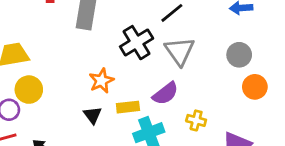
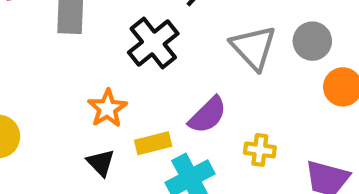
gray triangle: (180, 51) -> (253, 48), moved

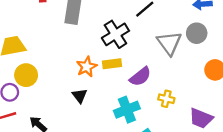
gray circle: (312, 41) -> (197, 33), moved
yellow rectangle: (153, 143) -> (112, 64), moved

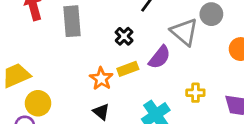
black cross: (115, 34) -> (124, 36), size x0.6
purple semicircle: (140, 77) -> (160, 57), moved

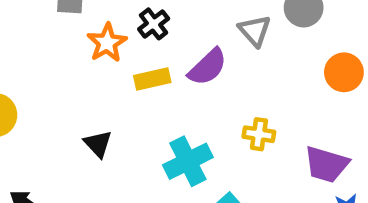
gray triangle: (184, 32) -> (255, 31), size x0.7
orange star: (101, 79) -> (107, 43), moved

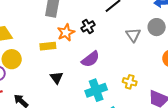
purple semicircle: (208, 67) -> (90, 59), moved
yellow rectangle: (152, 79) -> (48, 46), moved

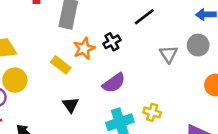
yellow rectangle: (48, 46) -> (61, 65), turned 42
yellow cross: (130, 82) -> (152, 112), moved

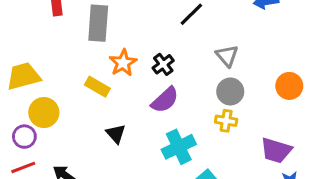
black cross: (112, 42) -> (163, 64), moved
gray circle: (198, 45) -> (230, 91), moved
yellow cross: (152, 112) -> (226, 121), moved

